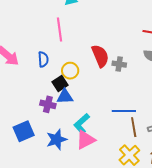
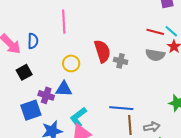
blue semicircle: (43, 59) -> (33, 41), moved
black square: (60, 84) -> (24, 72), moved
blue square: (24, 131) -> (31, 110), moved

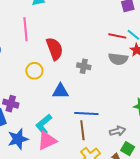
red semicircle: (102, 51) -> (55, 49), moved
blue triangle: (64, 89) -> (60, 91), moved
brown line: (130, 125) -> (82, 130), moved

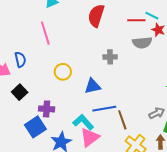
red semicircle: (55, 49) -> (96, 16), moved, turned -130
blue line: (86, 113) -> (104, 109), moved
cyan L-shape: (44, 124) -> (83, 122), turned 100

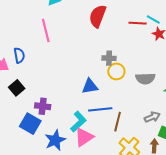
gray semicircle: (142, 43) -> (145, 79), moved
yellow circle: (63, 72) -> (116, 71), moved
brown line: (122, 120) -> (118, 122), turned 30
cyan L-shape: (83, 122) -> (78, 122), turned 85
blue square: (35, 127) -> (30, 124), turned -30

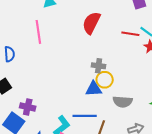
gray semicircle: (145, 79) -> (123, 102), moved
blue triangle: (90, 86) -> (94, 89), moved

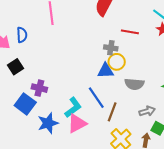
red line: (130, 34) -> (130, 32), moved
blue line: (85, 116) -> (96, 98), turned 55

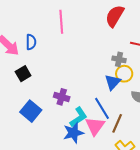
blue triangle: (106, 71) -> (113, 82), turned -48
purple cross: (39, 88) -> (62, 97), moved
blue star: (48, 123) -> (73, 133), moved
pink triangle: (77, 123) -> (95, 126), moved, turned -30

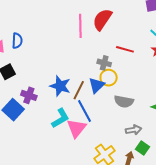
pink line: (61, 22) -> (80, 26), moved
purple cross: (62, 97) -> (29, 95), moved
brown line: (117, 123) -> (79, 90), moved
blue star: (73, 133) -> (60, 86), moved, turned 30

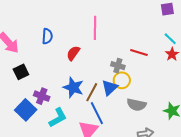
red semicircle: (102, 19) -> (73, 53), moved, size x0.7
blue semicircle: (17, 41) -> (47, 36), moved
cyan L-shape: (60, 118) -> (58, 118), moved

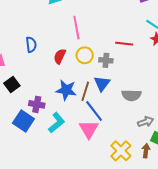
yellow circle: (122, 80) -> (85, 55), moved

